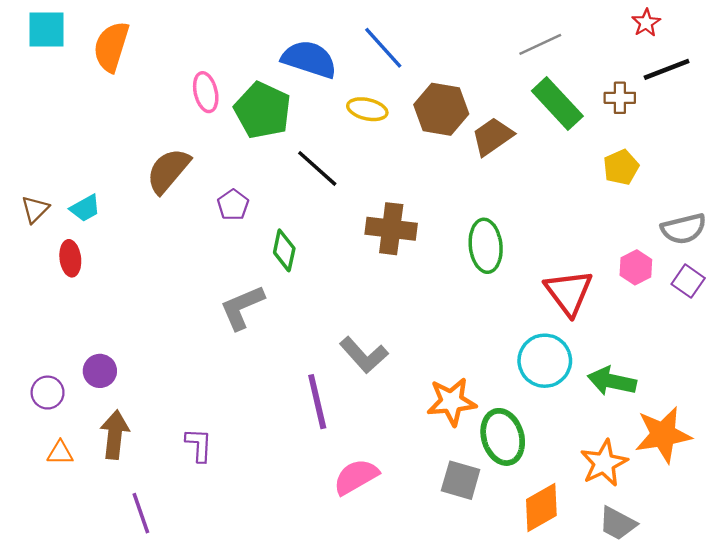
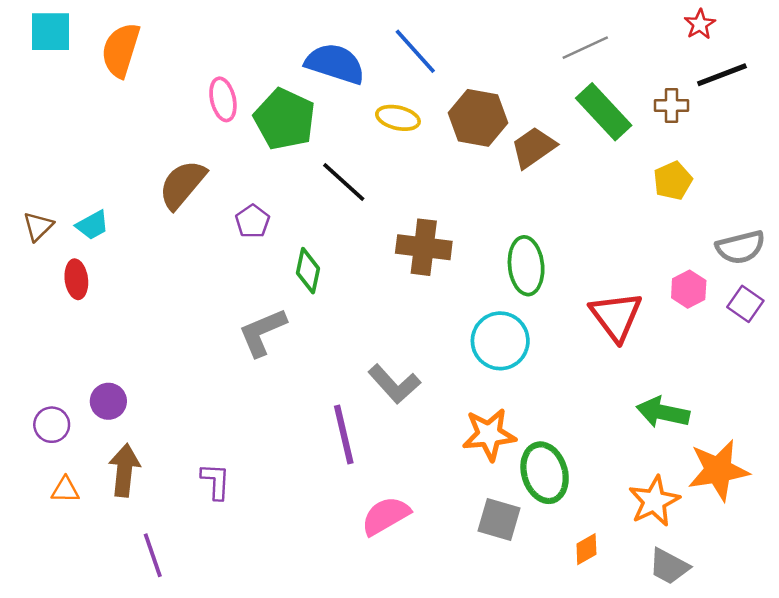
cyan circle: (545, 361) -> (500, 341), moved
orange diamond: (541, 507) -> (586, 549), size x0.6

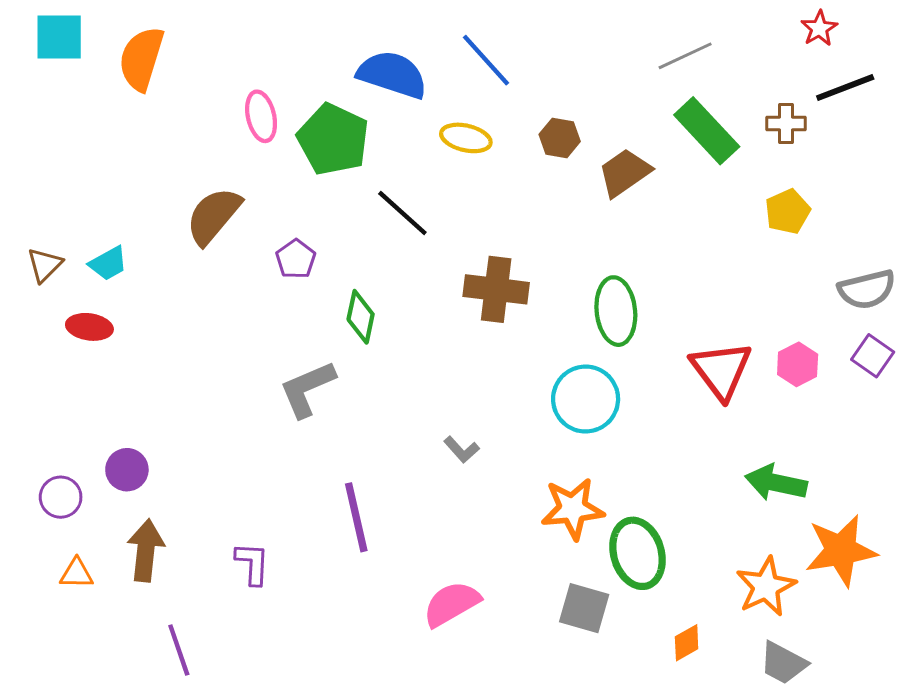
brown hexagon: (478, 118) -> (560, 138), size x0.6
red ellipse: (76, 279) -> (89, 327), turned -75
pink hexagon: (689, 289) -> (798, 364), moved
gray L-shape: (394, 384) -> (462, 450), size x0.6
purple line: (344, 435) -> (356, 517), moved

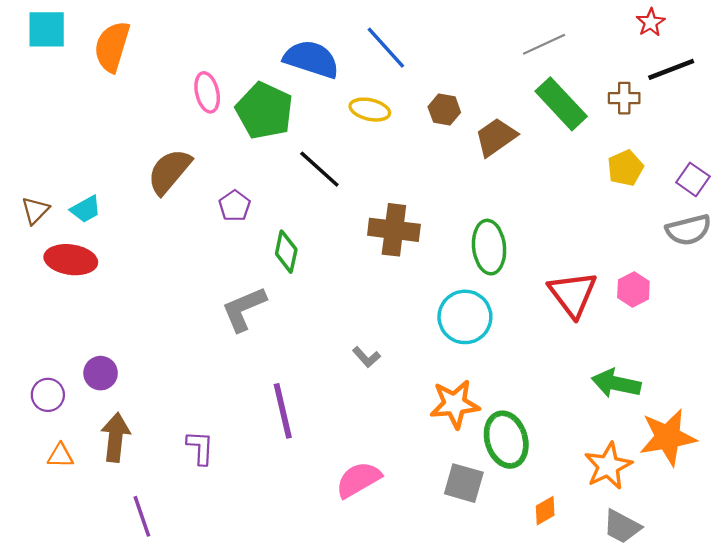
red ellipse: (89, 327) -> (71, 260), size x1.4
purple square: (873, 356) -> (693, 179), moved

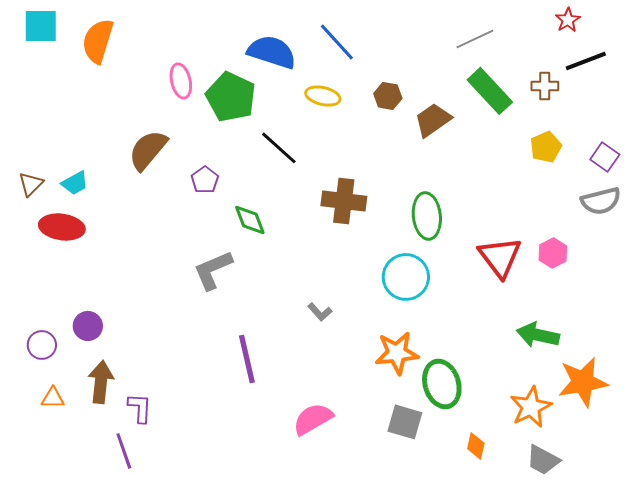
green diamond: (286, 252) -> (250, 220), turned -33
purple L-shape: (200, 448) -> (140, 408), moved
orange diamond: (545, 511) -> (476, 446), turned -48

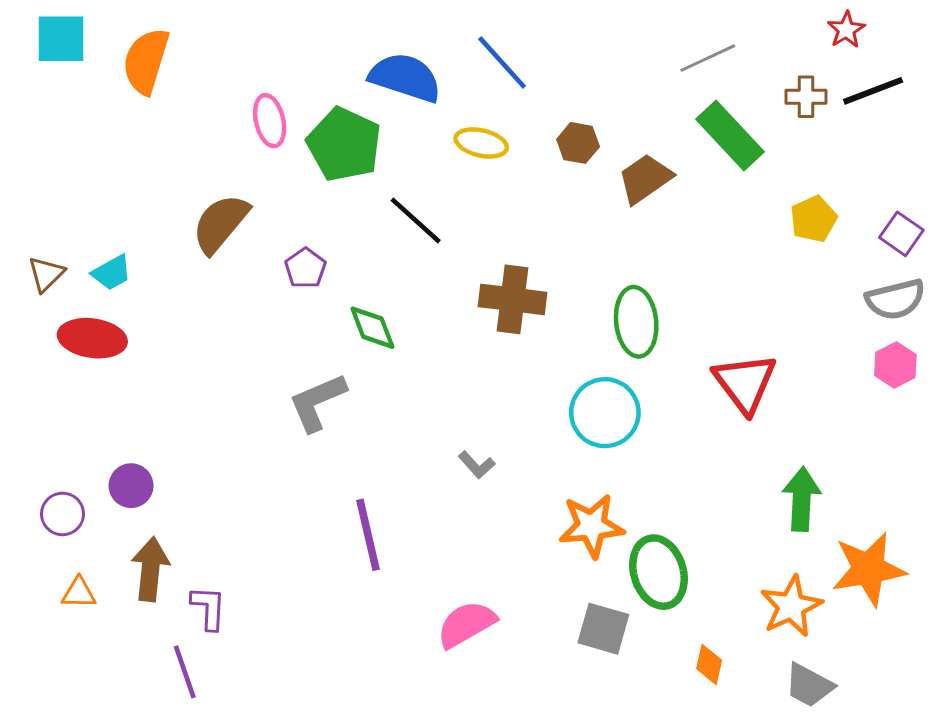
brown cross: (545, 86) -> (806, 97), moved
pink hexagon: (553, 253) -> (895, 365), moved
green arrow: (538, 335) -> (802, 499), turned 81

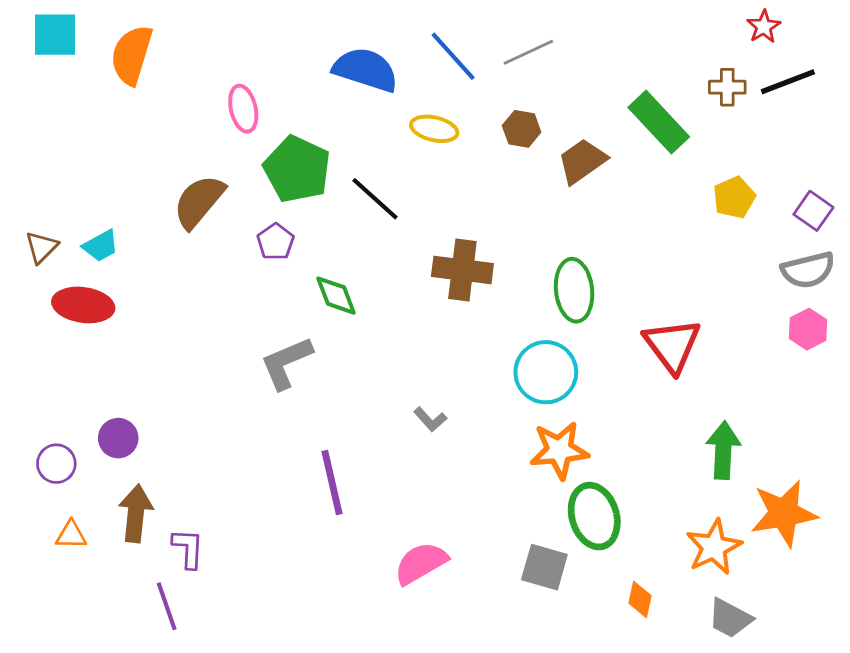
gray line: (708, 58) -> (528, 52), moved
green pentagon: (344, 144) -> (297, 169), moved
orange star: (591, 526) -> (559, 450), moved

